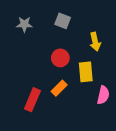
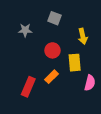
gray star: (24, 24) -> (25, 30), moved

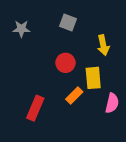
gray star: (25, 30) -> (21, 29), moved
orange rectangle: (51, 77) -> (74, 96), moved

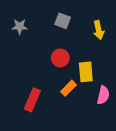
yellow arrow: (103, 45) -> (99, 30), moved

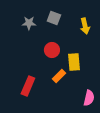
gray star: (20, 27) -> (29, 23), moved
pink semicircle: (103, 95) -> (89, 98), moved

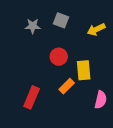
yellow arrow: (85, 26) -> (96, 29), turned 77
pink semicircle: (89, 98) -> (101, 100), moved

